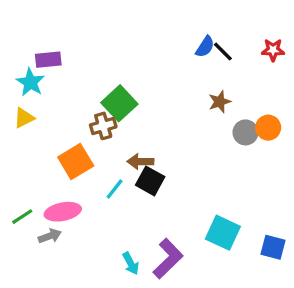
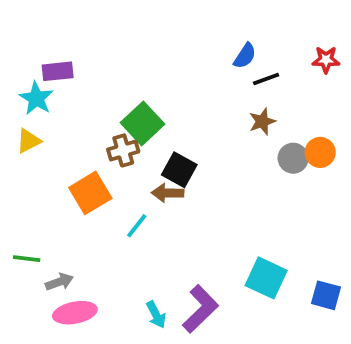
black line: (223, 52) -> (266, 79), moved, turned -65
black square: (150, 181) -> (179, 170), moved
pink ellipse: (63, 212) -> (75, 313), moved
green line: (22, 217) -> (27, 259), turned 40

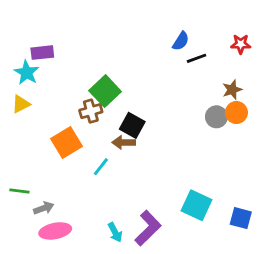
brown star: (262, 121) -> (232, 90), moved

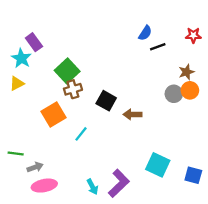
purple rectangle: (42, 53) -> (34, 42), turned 60
green square: (105, 91) -> (67, 71), moved
brown arrow: (124, 142) -> (133, 114), moved

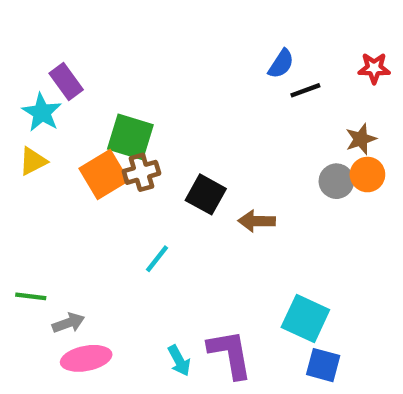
green square: (67, 71) -> (130, 137), turned -30
orange square: (53, 114) -> (104, 175), moved
blue square: (193, 175) -> (323, 365), moved
purple L-shape: (119, 183) -> (230, 354), turned -56

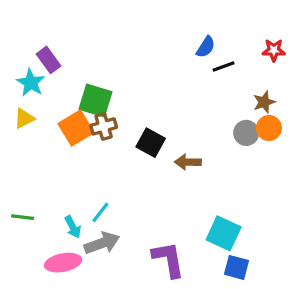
cyan line: (157, 259) -> (100, 212), moved
gray arrow: (68, 323) -> (102, 243), moved, size x1.5
cyan arrow: (179, 361) -> (73, 227), moved

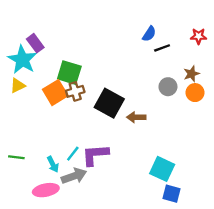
cyan star: (31, 83) -> (22, 60), size x1.4
gray circle: (246, 133) -> (168, 87), moved
black square: (151, 143) -> (109, 103), size x1.4
purple L-shape: (168, 259) -> (95, 155), moved, turned -84

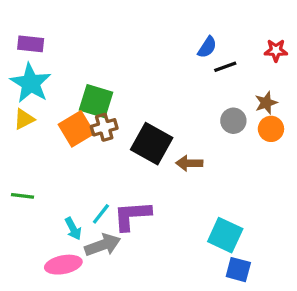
purple rectangle: (35, 43) -> (31, 44), moved, turned -48
green line: (16, 157) -> (22, 196), moved

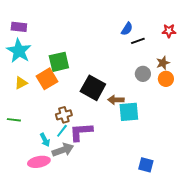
green square: (96, 101) -> (59, 62), turned -30
yellow triangle: (24, 119) -> (21, 83), moved
brown cross: (104, 127) -> (64, 115), moved
cyan square: (225, 235) -> (129, 112), moved, turned -30

